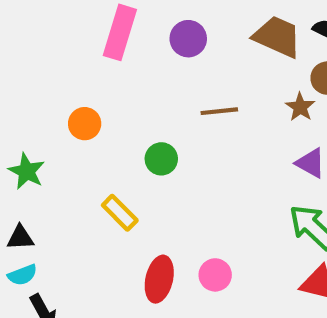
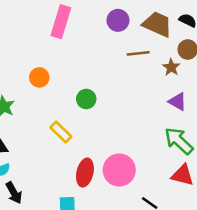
purple circle: (188, 39) -> (118, 20), moved
brown line: (219, 111) -> (138, 53), moved
pink circle: (215, 275) -> (119, 170), size x1.6

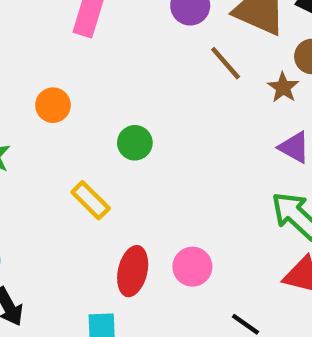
brown line: (138, 53) -> (226, 63), turned 55
pink circle: (119, 170) -> (192, 267), size x0.7

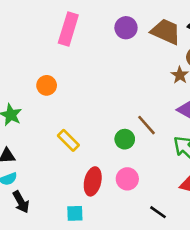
brown line: (226, 63) -> (146, 125), moved
green circle: (135, 143) -> (125, 139), moved

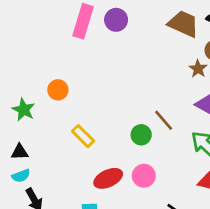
purple circle: (126, 28) -> (116, 20), moved
orange circle: (47, 85) -> (58, 90), moved
red ellipse: (93, 181) -> (108, 178), turned 52

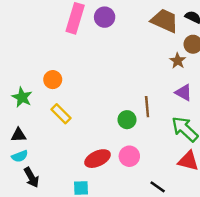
brown line: (164, 120) -> (147, 107), turned 36
yellow rectangle: (83, 136) -> (61, 114), moved

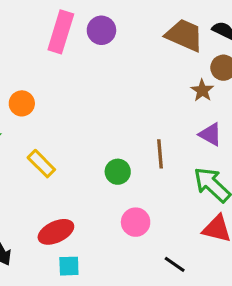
orange circle: (53, 80) -> (22, 103), moved
green circle: (127, 120) -> (118, 172), moved
red ellipse: (98, 159) -> (56, 232), moved

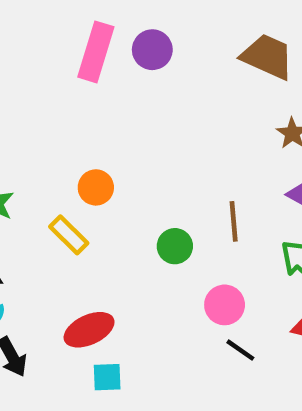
orange circle: (22, 103) -> (96, 187), moved
pink circle: (136, 222) -> (225, 305), moved
black line: (175, 264) -> (240, 350), moved

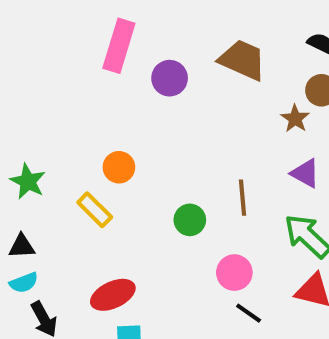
purple circle: (152, 50) -> (170, 78), moved
brown trapezoid: (267, 56) -> (242, 60), moved

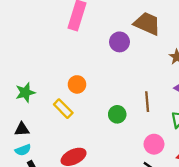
purple circle: (170, 78) -> (120, 42), moved
green star: (28, 181) -> (25, 92), turned 30
pink circle: (234, 273) -> (154, 144), moved

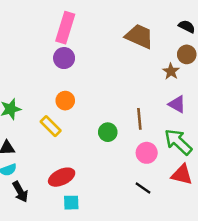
purple circle: (120, 42) -> (64, 58), moved
pink circle: (154, 144) -> (147, 153), moved

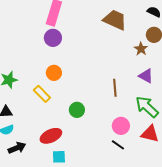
green circle: (108, 132) -> (77, 110), moved
pink circle: (147, 153) -> (121, 126), moved
black arrow: (20, 192) -> (17, 148), turned -84

